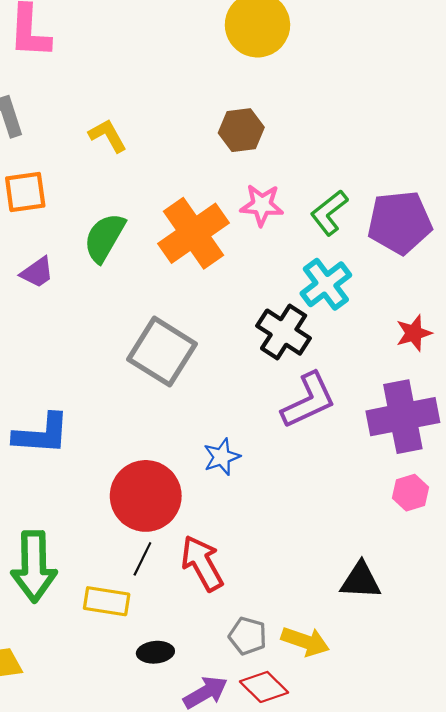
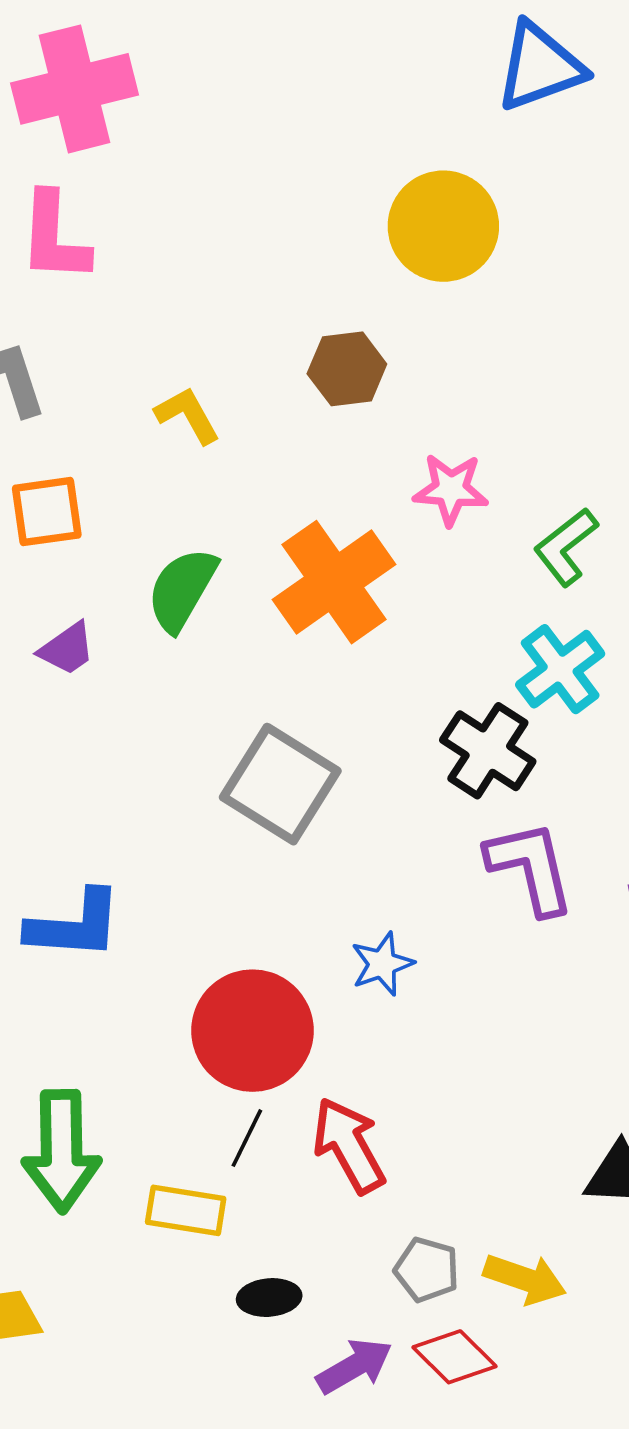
brown hexagon: (241, 130) -> (347, 369), moved
pink star: (262, 205) -> (451, 489), moved
purple L-shape: (308, 400) -> (530, 867), turned -78

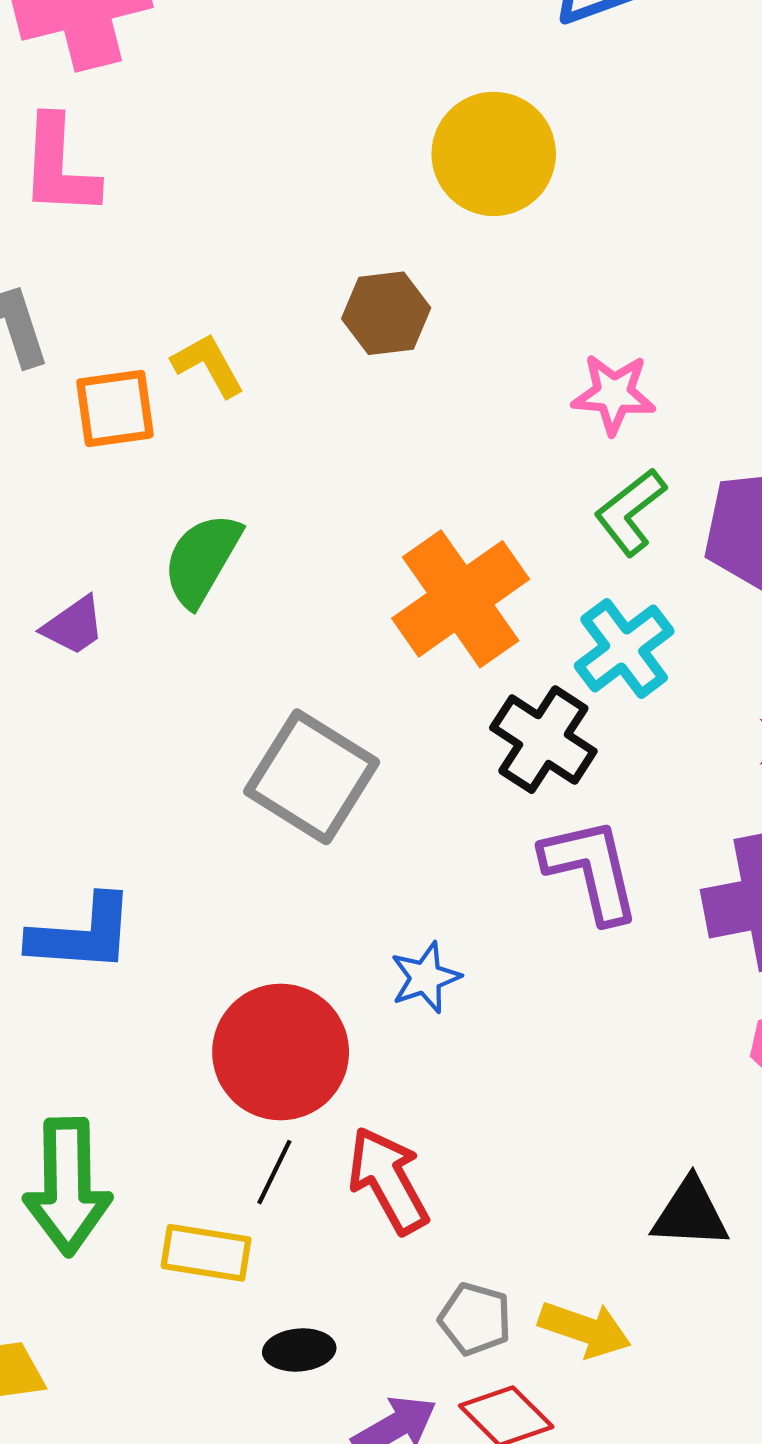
pink star: (451, 489) -> (614, 394), moved
orange square: (47, 512) -> (115, 408), moved
orange cross: (334, 582) -> (461, 599), moved

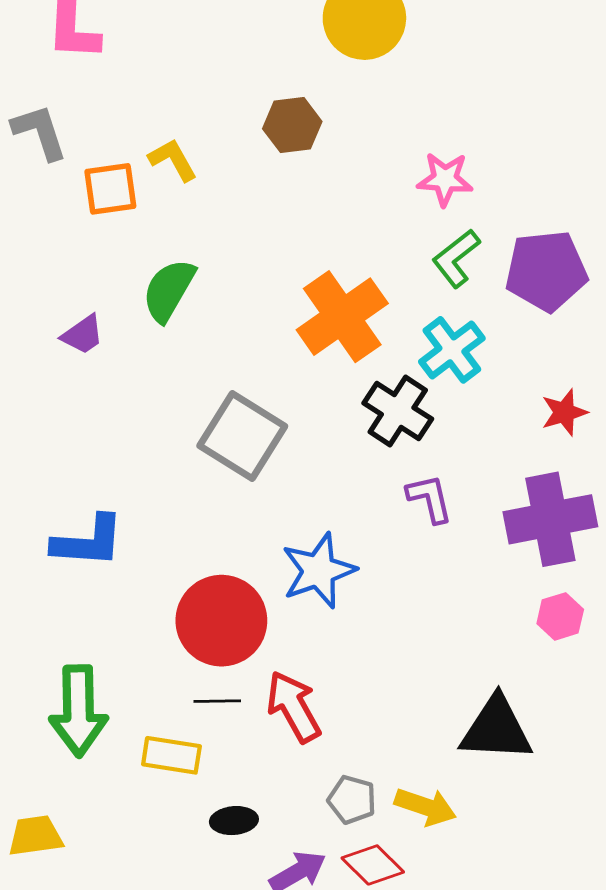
purple L-shape: (591, 870) -> (430, 498), size x0.7
blue star: (425, 978) -> (319, 571), size x1.6
black line: (274, 1172) -> (217, 701), turned 63
black triangle: (690, 1213) -> (496, 729), size x1.4

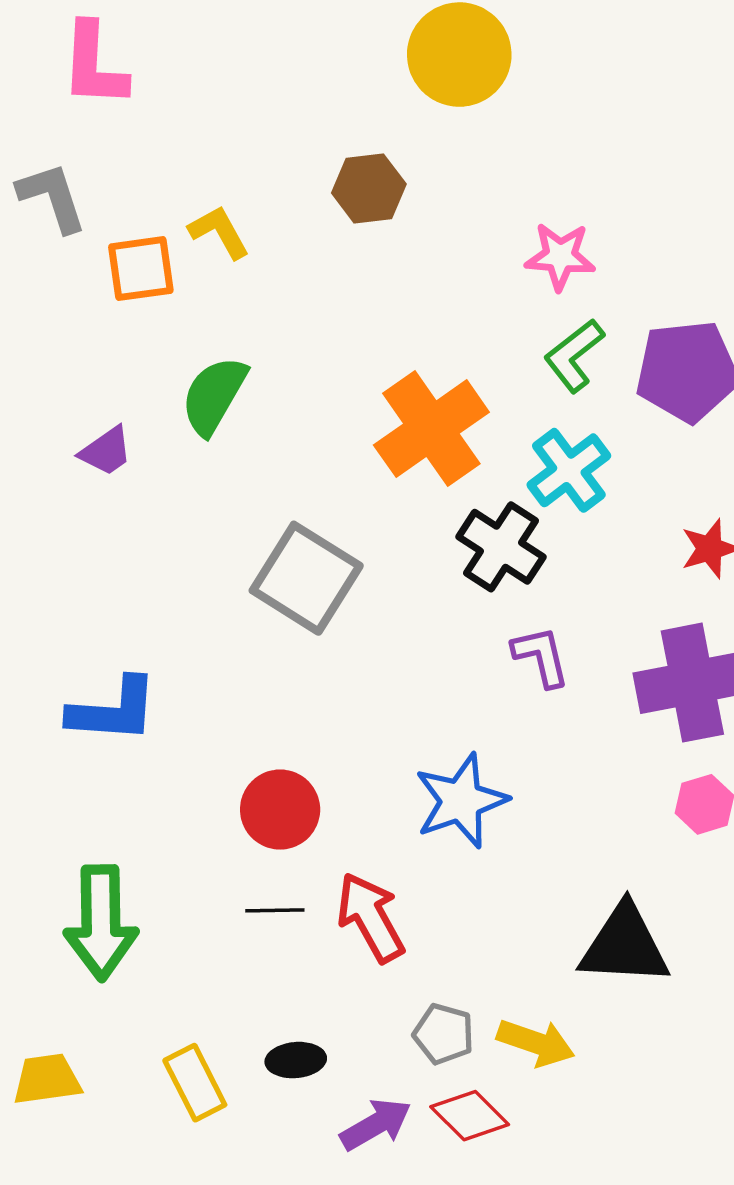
blue star: (319, 571) -> (461, 801), moved
red circle: (221, 621) -> (280, 810), size x0.7
yellow rectangle: (171, 755) -> (195, 1083), moved, turned 54

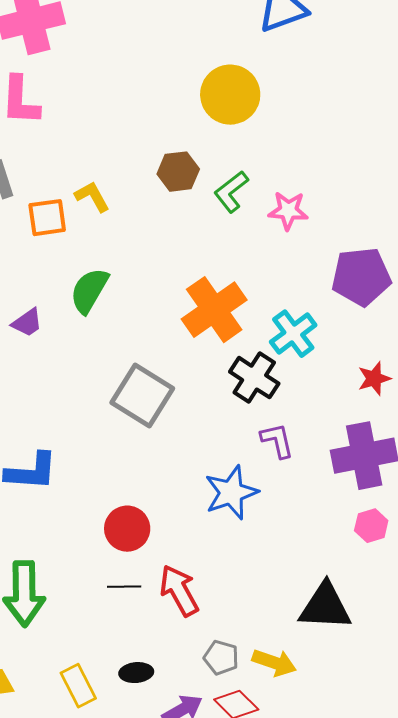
green L-shape: (574, 355) -> (231, 192), moved
blue star: (461, 801) -> (231, 493), moved

